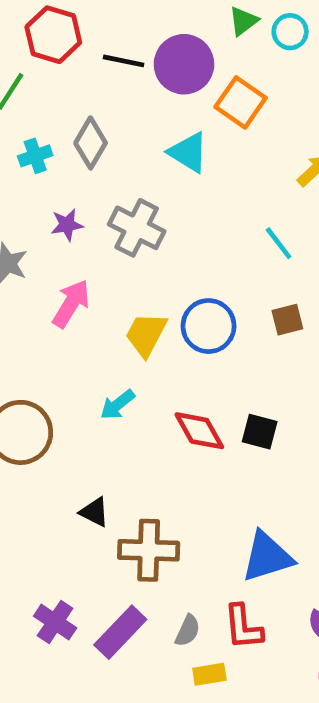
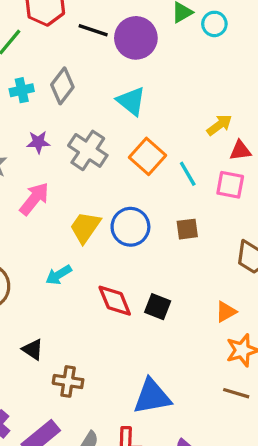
orange square: (241, 102) -> (148, 156), moved
brown cross: (149, 550) -> (68, 381), size x0.7

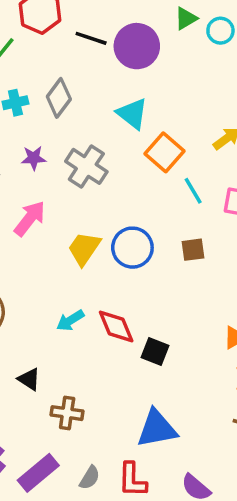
orange square: (148, 156) -> (165, 152), moved
cyan arrow: (59, 275) -> (70, 320), moved
black square: (158, 307) -> (155, 352), moved

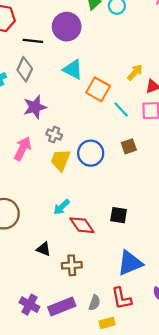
black line: (91, 38) -> (33, 41), moved
purple star: (34, 158) -> (35, 107), moved, size x1.5
gray cross: (86, 166) -> (54, 135), moved, size x0.6
red diamond: (116, 326) -> (82, 225), moved
purple rectangle: (38, 473) -> (62, 307), turned 30

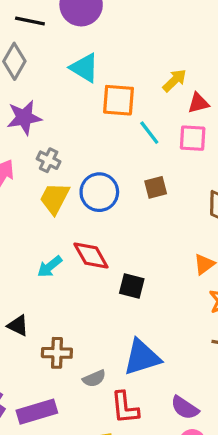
orange square: (98, 89) -> (118, 100), turned -30
red diamond: (82, 225) -> (91, 256), moved
gray semicircle: (94, 303) -> (94, 379), moved, turned 42

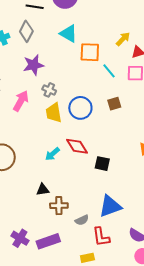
yellow trapezoid: (55, 198) -> (54, 113), turned -35
black triangle: (18, 326) -> (43, 190), moved, turned -32

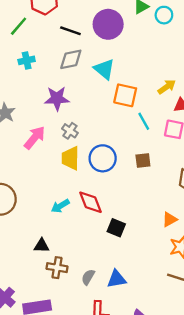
gray diamond: (26, 31) -> (71, 59), moved, turned 40
blue triangle: (110, 206) -> (116, 279), size x0.7
gray semicircle: (82, 220) -> (88, 277), moved, turned 136

